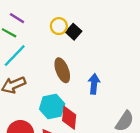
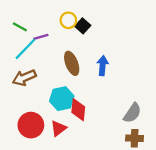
purple line: (17, 18) -> (41, 37), moved, turned -48
blue arrow: (94, 84) -> (103, 66), moved

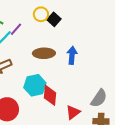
purple line: (41, 37) -> (16, 29), turned -32
brown ellipse: (72, 63) -> (44, 53), turned -70
red triangle: (58, 128) -> (73, 112), moved

